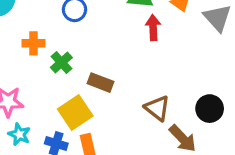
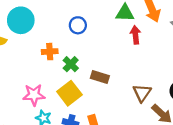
brown triangle: (157, 108) -> (142, 93), turned 30
yellow square: (75, 112) -> (69, 93), moved

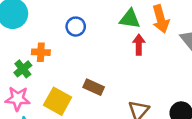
green cross: (71, 64) -> (23, 69), moved
yellow square: (69, 93) -> (58, 101), turned -30

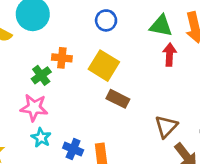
blue circle: (76, 27) -> (106, 20), moved
yellow square: (58, 101) -> (104, 66), moved

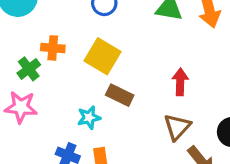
red arrow: (170, 55) -> (180, 82), moved
cyan star: (41, 138) -> (89, 118), moved, turned 30

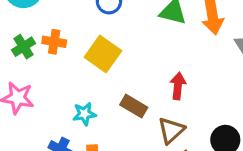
green cross: (29, 69) -> (23, 47), moved
brown rectangle: (120, 95) -> (134, 106), moved

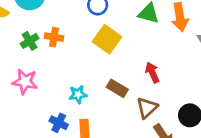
yellow square: (103, 54) -> (107, 39), moved
red arrow: (178, 86) -> (152, 72), turned -30

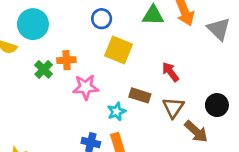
pink star: (25, 82) -> (86, 87), moved
cyan star: (78, 94) -> (116, 112), moved

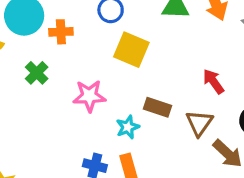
orange cross: (66, 60) -> (61, 32), moved
red arrow: (170, 72) -> (213, 81), moved

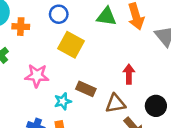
red arrow: (213, 81) -> (129, 74), turned 30
brown triangle: (199, 123) -> (115, 104), turned 40

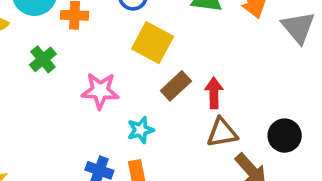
red arrow: (129, 74) -> (214, 93), moved
brown rectangle: (86, 89) -> (176, 86), moved, turned -66

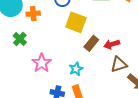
pink star: (100, 91) -> (42, 63), moved, turned -30
red arrow: (214, 93) -> (112, 44), turned -98

